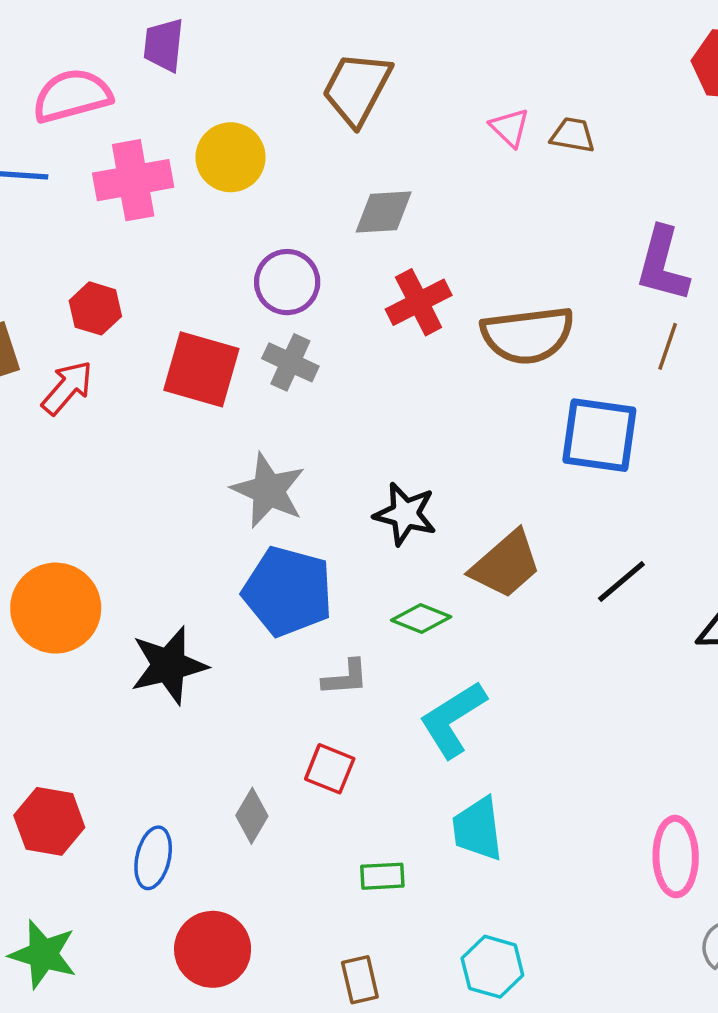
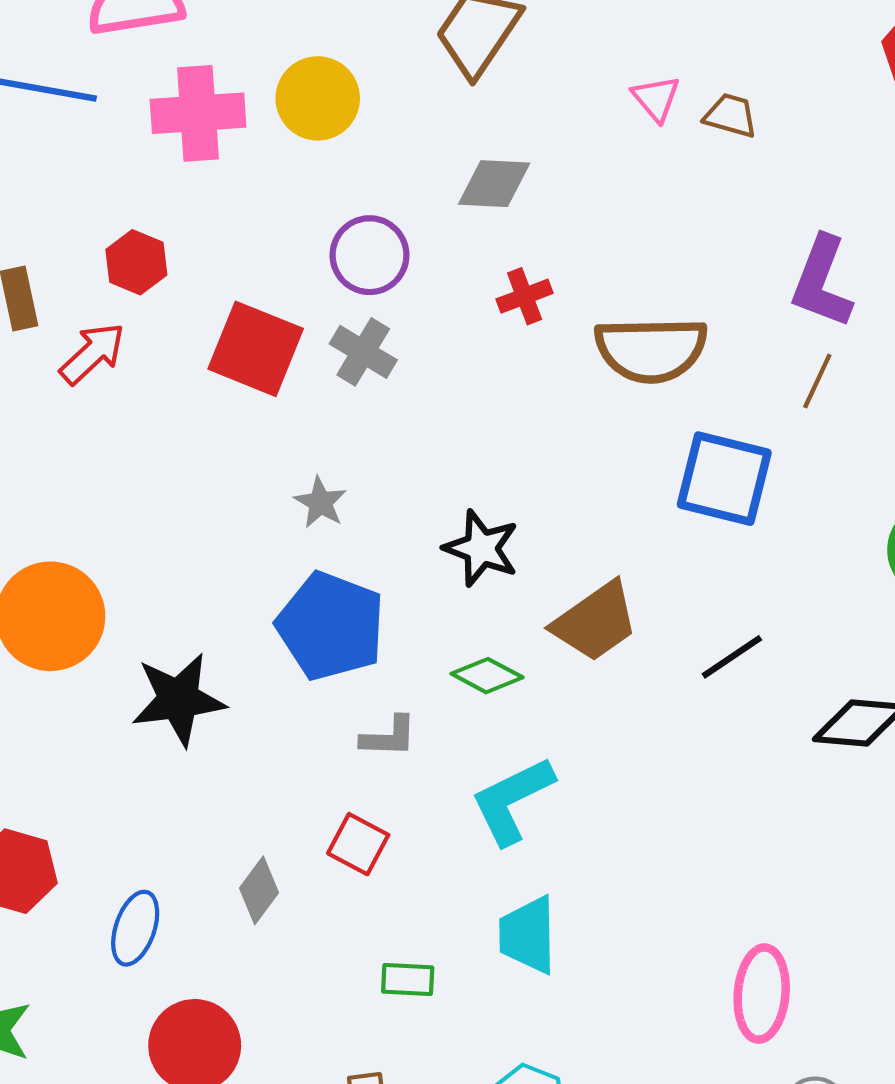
red cross: (419, 302) -> (525, 296), size x0.7
gray star: (268, 490) -> (320, 502), size x0.6

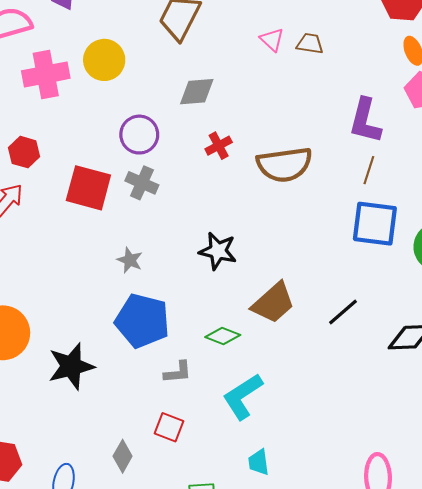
blue square: (724, 479) -> (375, 224), moved
black star: (481, 548) -> (218, 251), moved
cyan trapezoid: (528, 935) -> (259, 462), size x0.7

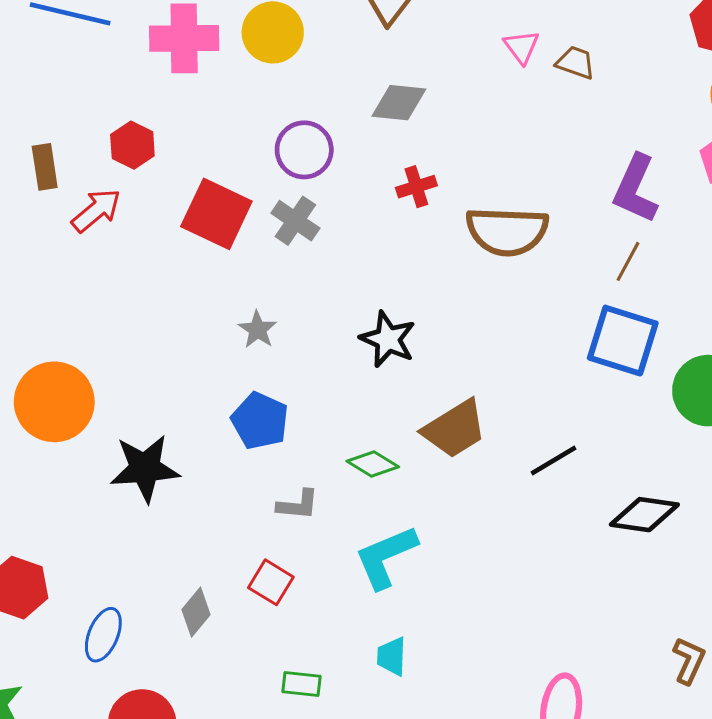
blue pentagon: (142, 321) -> (260, 421), size x0.7

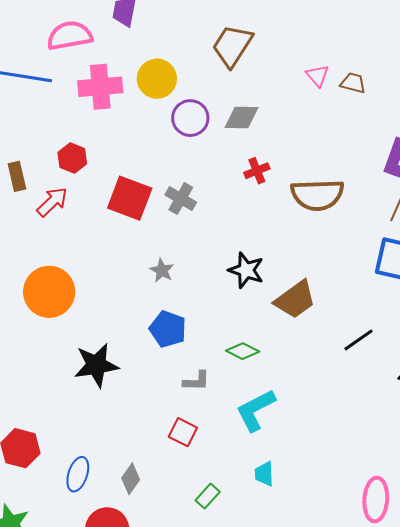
purple circle: (304, 150) -> (190, 118), moved
orange circle: (54, 402) -> (49, 292), moved
brown trapezoid: (455, 429) -> (295, 300), moved
gray diamond: (196, 612) -> (131, 479), moved
green rectangle: (301, 684) -> (208, 496), turned -50

